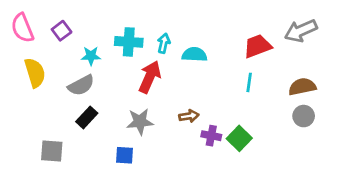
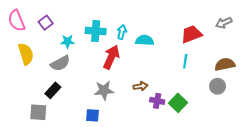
gray arrow: (301, 31) -> (224, 23), size x0.7
gray circle: (304, 116) -> (218, 86), moved
black rectangle: (87, 117) -> (53, 90), moved

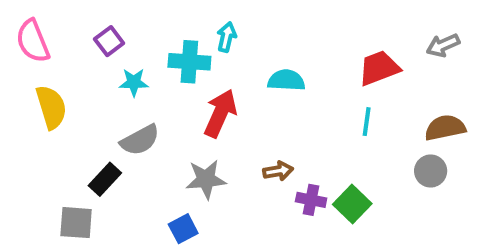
purple square: (46, 23) -> (109, 41), moved
cyan arrow: (122, 32) -> (227, 37), moved
gray semicircle: (60, 63) -> (140, 140), moved
blue square: (93, 115) -> (183, 229), turned -32

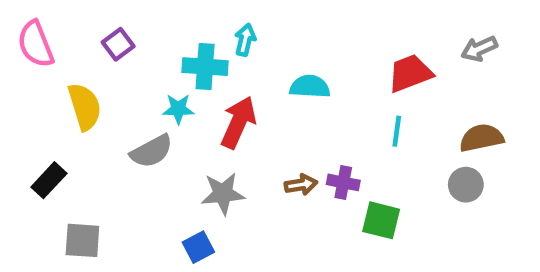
cyan star: (134, 82) -> (178, 109), moved
yellow semicircle: (51, 107) -> (85, 107), moved
black rectangle: (105, 179) -> (49, 180), moved
purple cross: (311, 200) -> (343, 182), moved
green square: (352, 204) -> (381, 220), turned -30

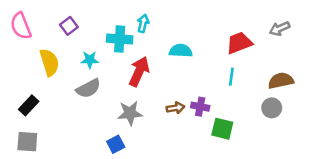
cyan star: (178, 109) -> (90, 60), moved
gray square: (82, 240) -> (27, 142), moved

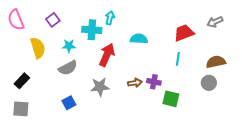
blue square: (116, 144) -> (69, 103), moved

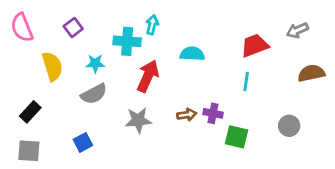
brown semicircle: (216, 62) -> (311, 73), moved
gray circle: (209, 83) -> (289, 126), moved
blue square: (69, 103) -> (83, 142), moved

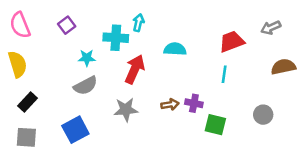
yellow semicircle: (52, 66) -> (18, 64), moved
blue square: (83, 142) -> (75, 130), size x1.5

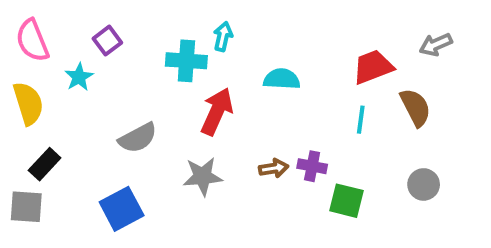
cyan star: (87, 58) -> (79, 77), moved, turned -30
brown semicircle: (283, 67) -> (415, 107), moved, turned 75
gray square: (26, 137) -> (26, 207), moved

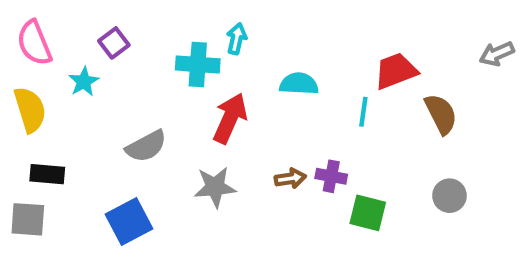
gray arrow: (436, 45) -> (497, 54), moved
cyan line: (361, 120) -> (363, 112), moved
black rectangle: (45, 164) -> (47, 174), turned 52

